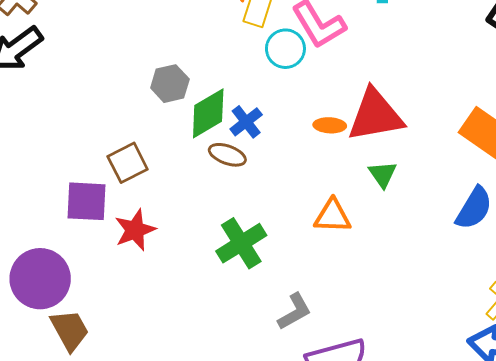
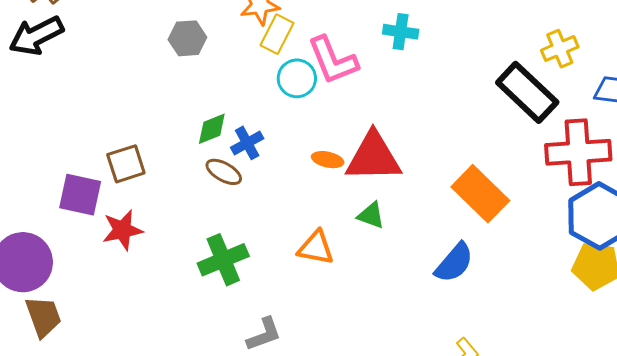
gray hexagon: (170, 84) -> (187, 38), moved
green diamond: (208, 113) -> (212, 129), size x0.7
green triangle: (383, 174) -> (371, 215), turned -44

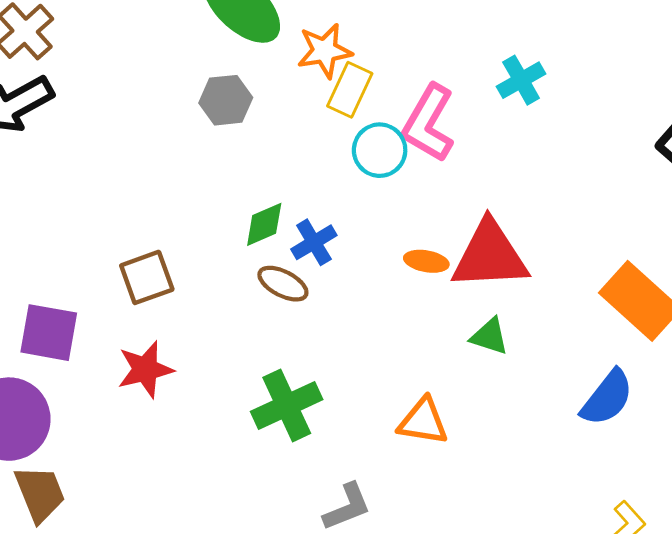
cyan cross: (401, 32) -> (521, 80), turned -36
pink L-shape: (333, 60) -> (429, 123), turned 54
purple square: (80, 195) -> (49, 333), moved
orange triangle: (316, 248) -> (423, 421), moved

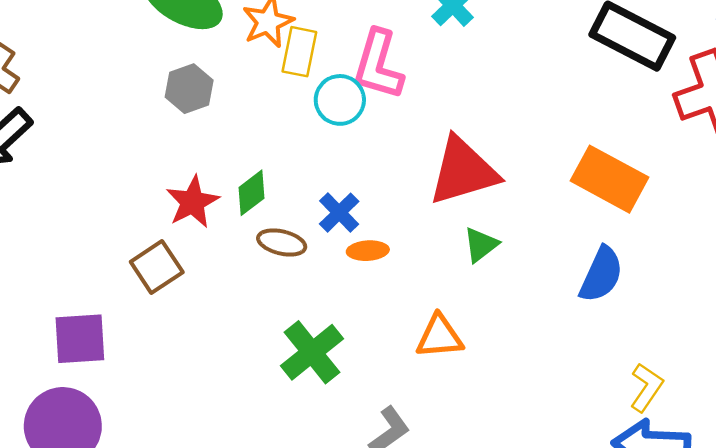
blue cross: (314, 242) -> (339, 213), moved
orange ellipse: (426, 261) -> (368, 251), moved
green triangle: (489, 336) -> (481, 245), turned -42
red star: (145, 369) -> (193, 202), moved

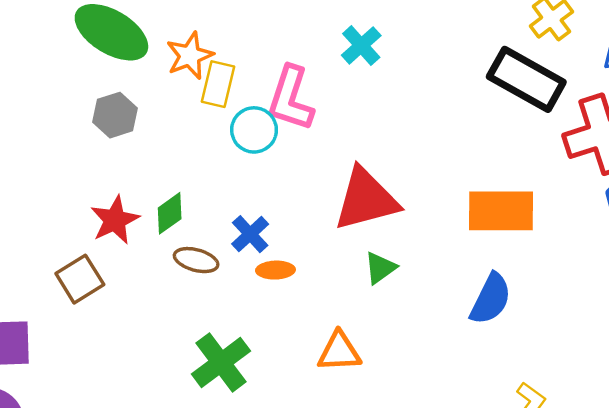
orange rectangle: (609, 179) -> (501, 211), turned -30

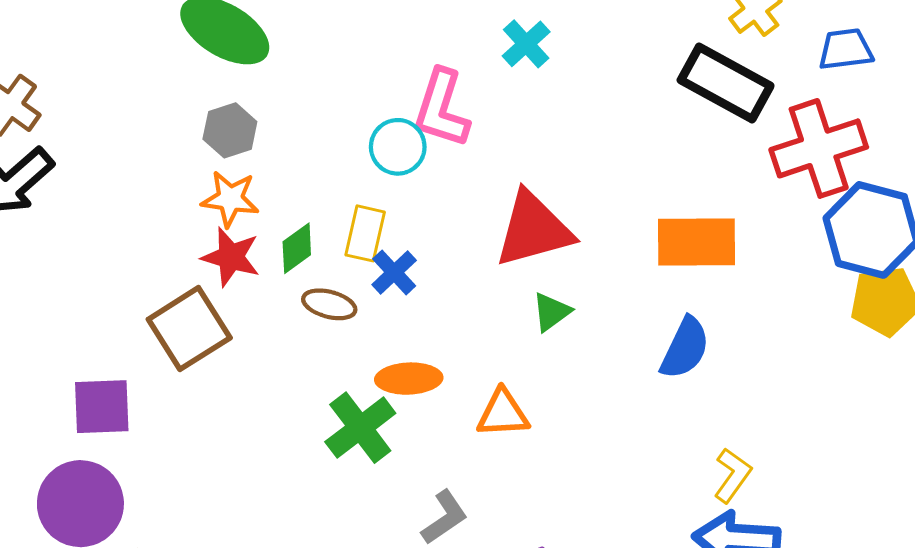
orange star: (190, 56) -> (230, 199), moved, turned 30
yellow rectangle: (218, 84) -> (365, 233), moved
red star: (115, 220) -> (231, 257), turned -30
orange ellipse: (275, 270) -> (409, 379), moved, size x1.4
brown square: (80, 279) -> (189, 329), size x1.4

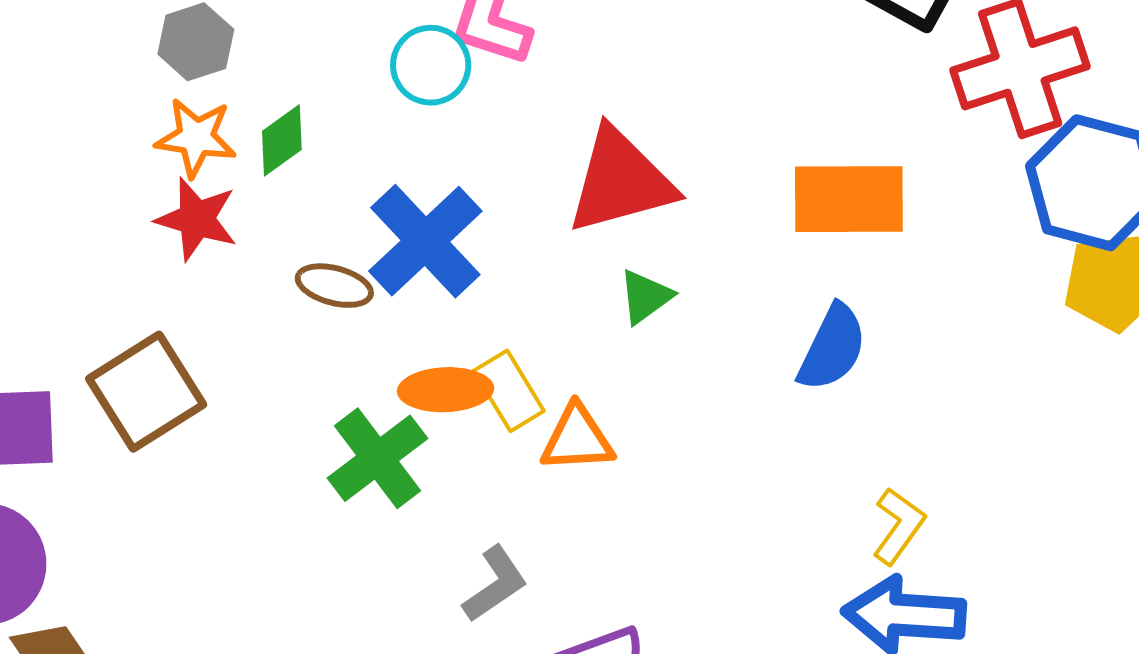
yellow rectangle: (365, 233) -> (509, 391), moved, turned -44
green diamond: (297, 248) -> (282, 140), moved
blue cross: (394, 272) -> (425, 241), size x1.8
brown square: (189, 329) -> (146, 392), moved

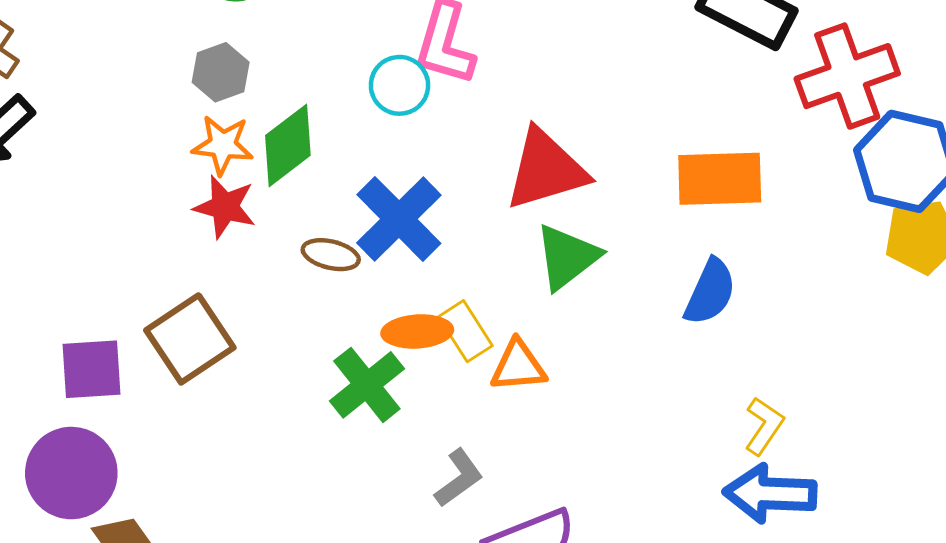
green diamond: (282, 140) -> (288, 145), size x1.5
green triangle: (645, 297) -> (567, 257), size x1.6

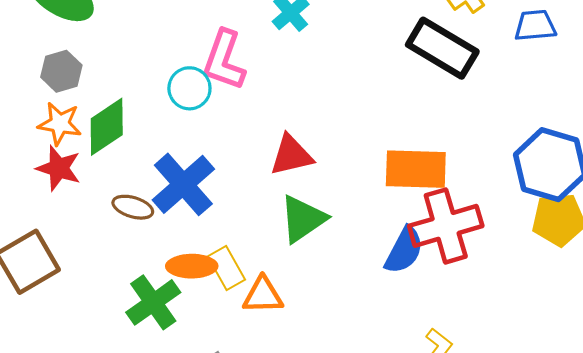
red cross: (847, 76) -> (446, 226), moved
red triangle: (546, 170) -> (291, 155), size x0.7

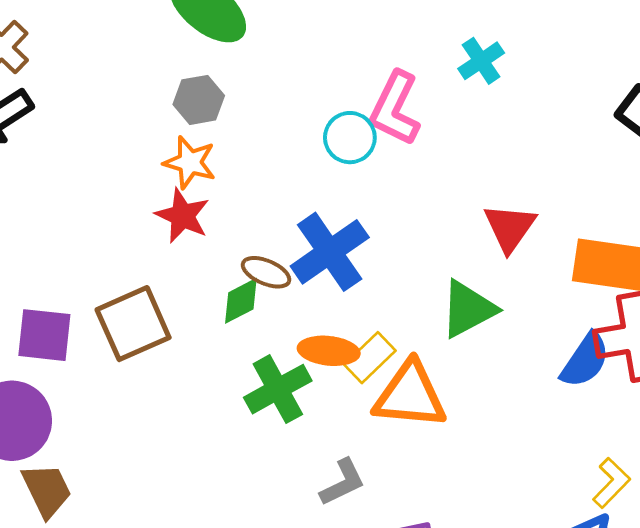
green diamond: (107, 127) -> (241, 301), moved, size x0.7
red triangle: (291, 155) -> (510, 228), moved, turned -48
yellow rectangle: (226, 268) -> (370, 358), turned 69
orange triangle: (263, 295) -> (410, 395), size x1.5

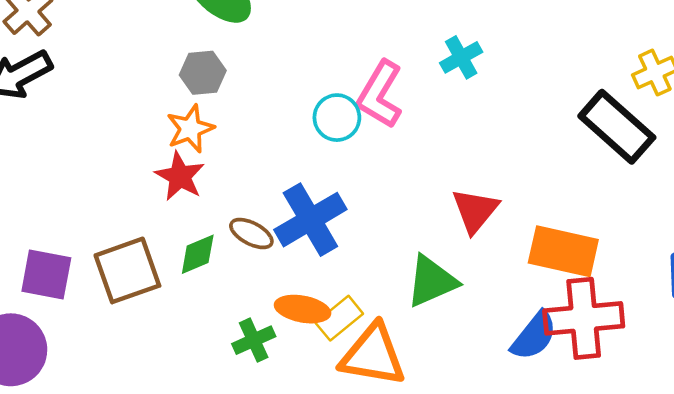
orange star: (190, 162) -> (190, 129), turned 30
green diamond: (241, 301) -> (198, 254), moved
green cross: (278, 389) -> (254, 340), size x0.7

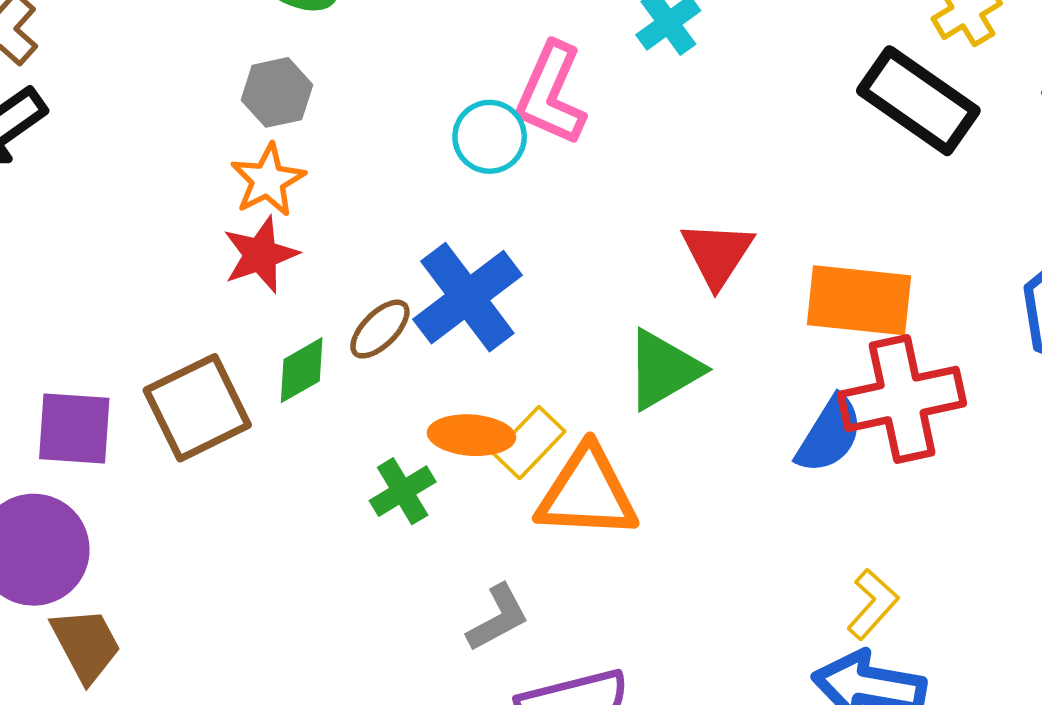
red star: (180, 176) -> (260, 255), turned 30
brown ellipse: (251, 234) -> (380, 329), turned -66

